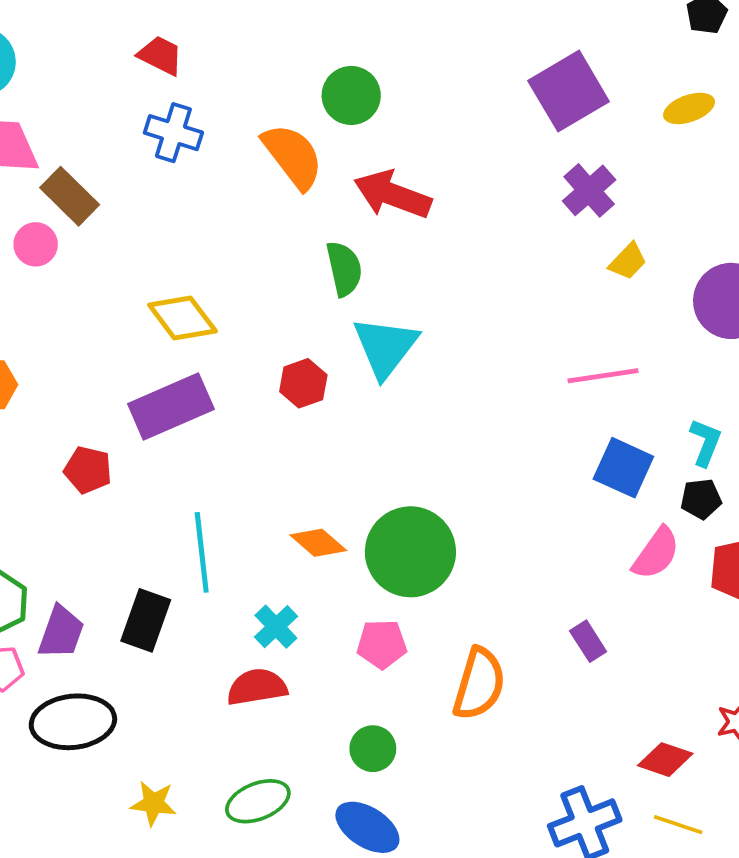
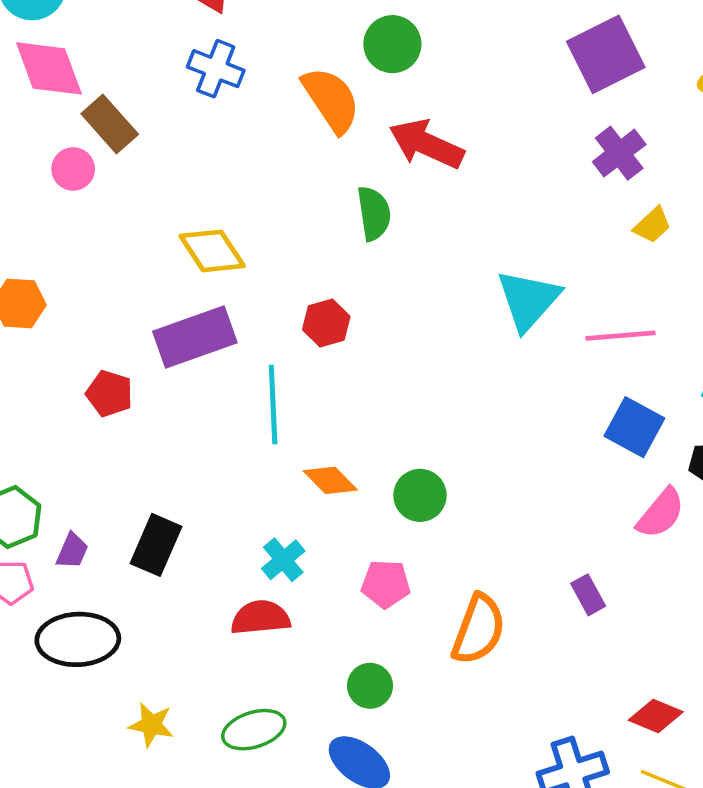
cyan triangle: (385, 347) -> (528, 300), moved
cyan line: (202, 552) -> (273, 404), moved
green circle: (410, 552) -> (420, 495), size x0.6
purple trapezoid: (61, 632) -> (72, 551), size x0.7

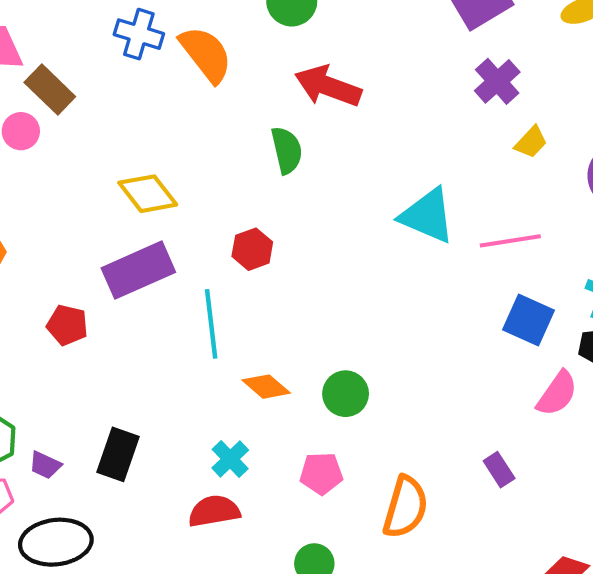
orange semicircle: (331, 100) -> (206, 54), moved
cyan triangle: (528, 300) -> (427, 216), turned -44
purple trapezoid: (72, 551) -> (45, 465), turned 96

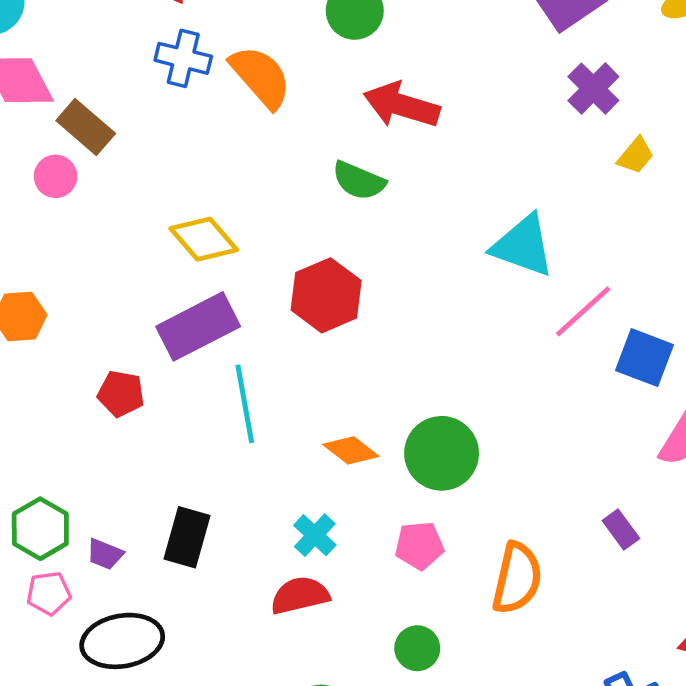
green semicircle: (287, 150) -> (359, 181), turned 129
pink line: (510, 241) -> (583, 311), moved, turned -30
red hexagon: (252, 249) -> (326, 295), size x1.5
cyan line: (211, 324) -> (245, 404), moved
green circle: (346, 394) -> (442, 453), size x1.4

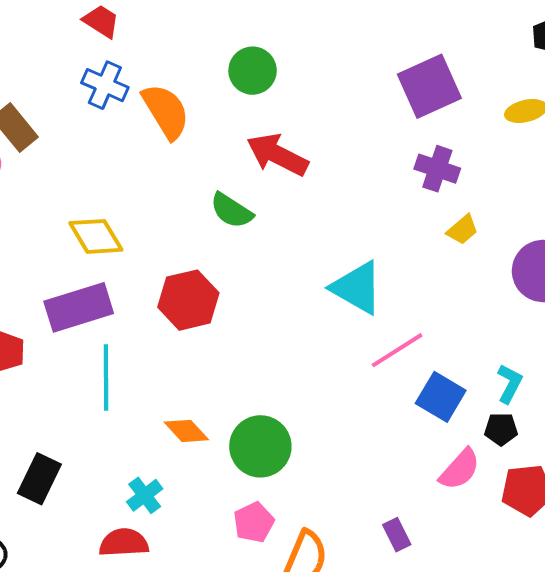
purple cross: (593, 89) -> (437, 169), turned -36
pink pentagon: (419, 546) -> (254, 522), moved, turned -30

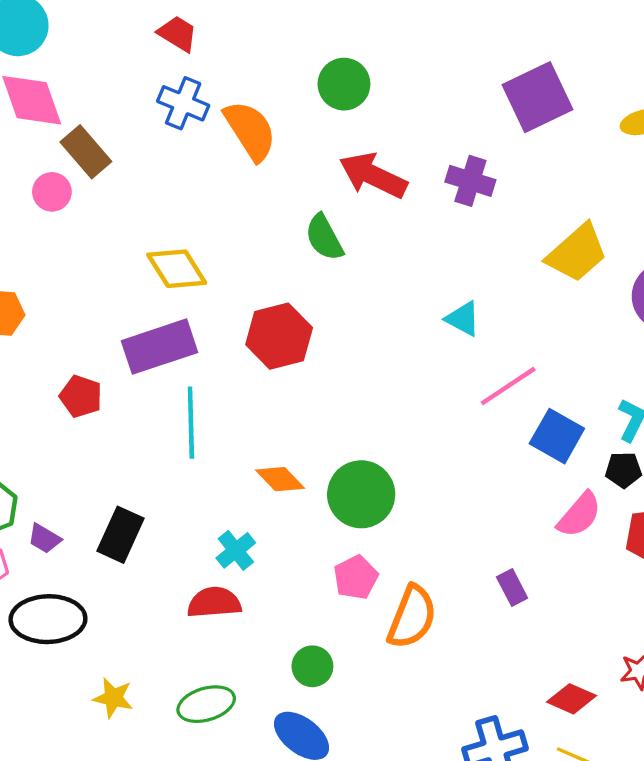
purple cross: (437, 169) -> (470, 181), moved
green semicircle: (232, 211) -> (324, 237), turned 30
yellow trapezoid: (462, 230) -> (577, 253), size x1.8
cyan triangle: (357, 288) -> (463, 319), size x0.6

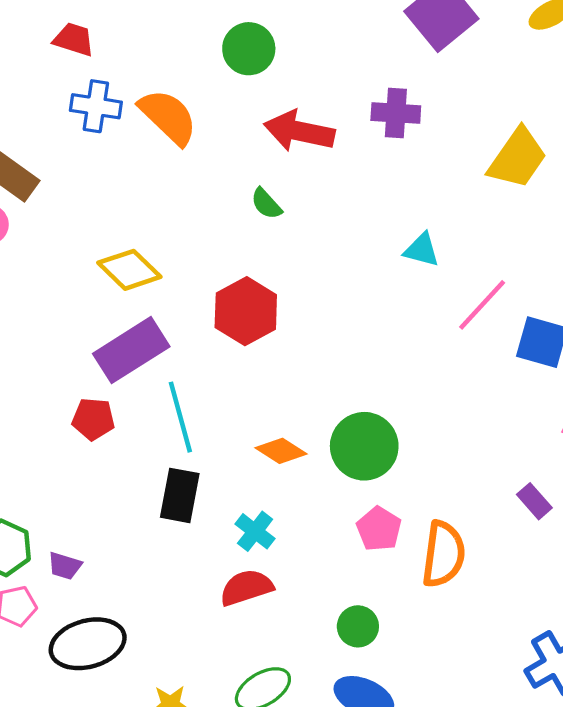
green semicircle: (324, 237) -> (266, 204), size x0.7
red pentagon: (81, 396) -> (93, 419), moved
black rectangle: (121, 535) -> (180, 495), moved

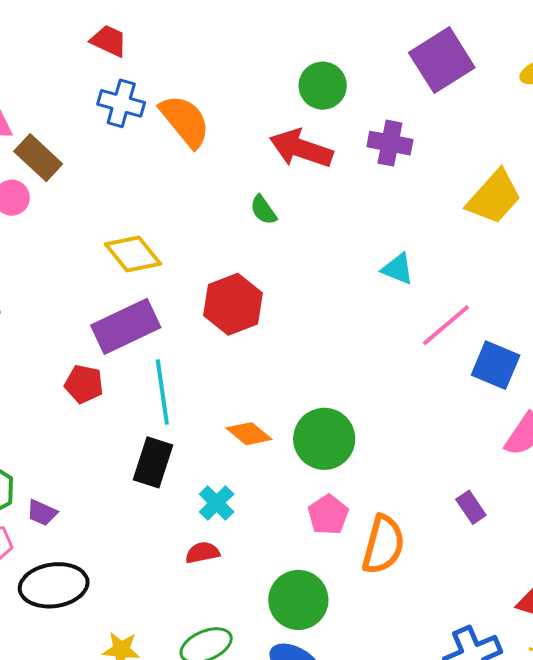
green circle: (249, 49) -> (323, 86), moved
red semicircle: (246, 588) -> (202, 553), size x0.7
green circle: (358, 626) -> (298, 600), size x1.6

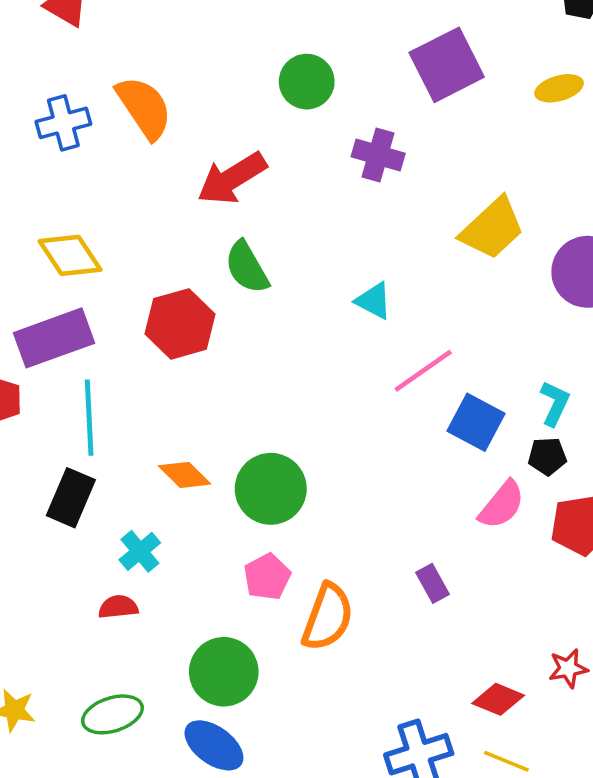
blue cross: (121, 103) -> (63, 123), moved, turned -36
red arrow: (301, 148) -> (232, 178), moved, turned -56
green semicircle: (263, 210) -> (247, 267), moved, size x1.5

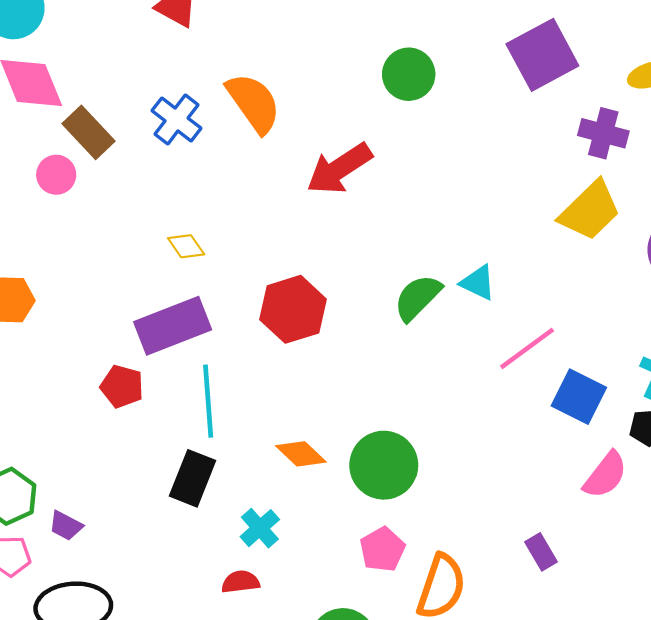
blue cross: (63, 123) -> (177, 119), turned -36
purple cross: (378, 155) -> (603, 133), moved
yellow diamond: (70, 255) -> (186, 246), size x0.6
green semicircle: (247, 267) -> (418, 298), moved, turned 76

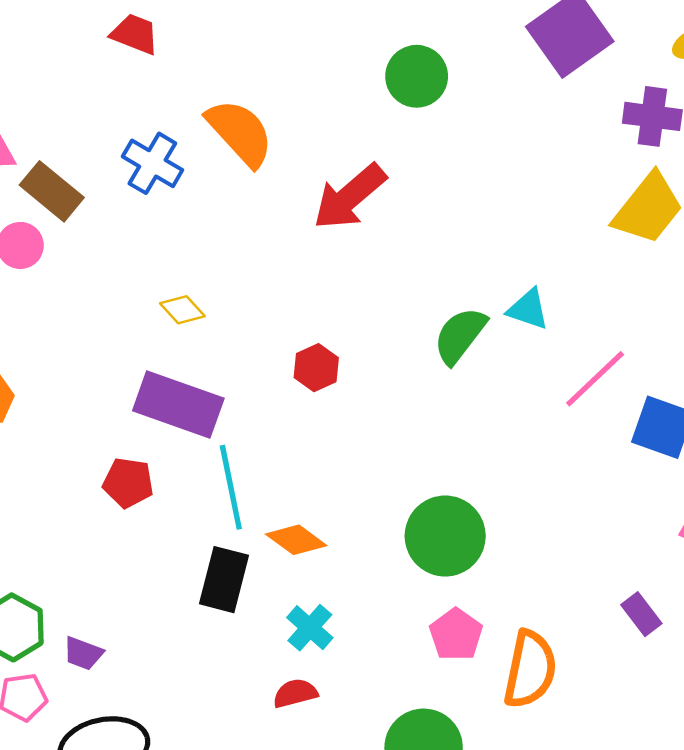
red hexagon: (293, 309) -> (316, 368), size x0.6
purple rectangle: (173, 326) -> (178, 404), turned 48
orange diamond: (301, 454) -> (296, 540), moved

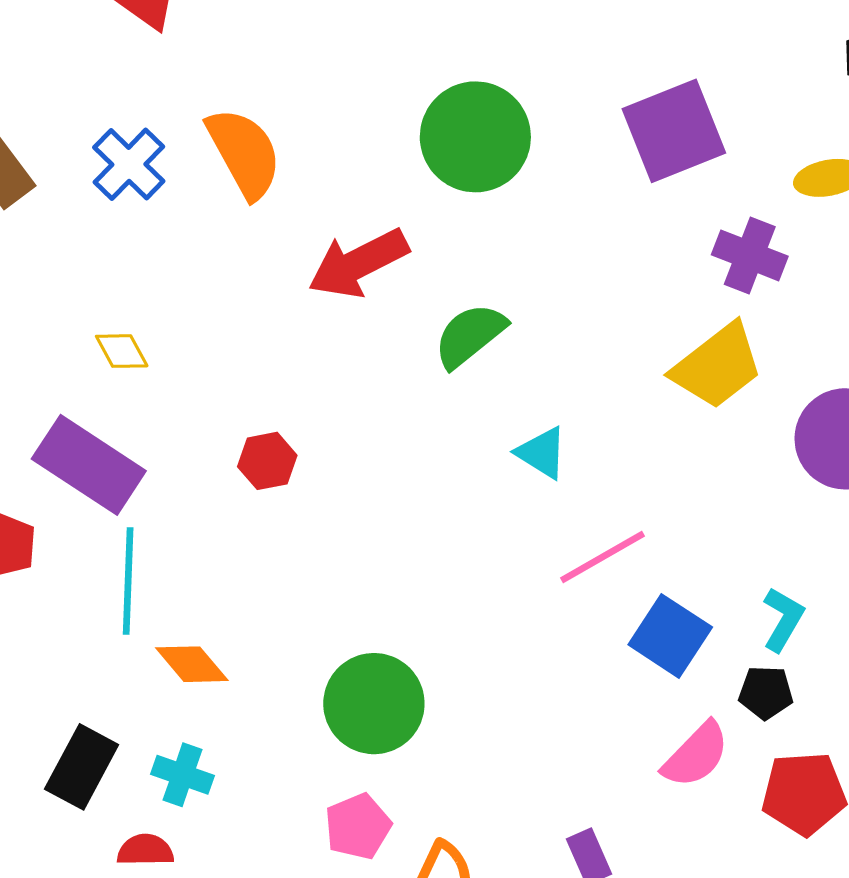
green circle: (417, 76) -> (475, 137), size x1.4
green semicircle: (460, 335) -> (470, 335), moved
black rectangle: (224, 580) -> (82, 767), moved
cyan cross: (310, 628) -> (183, 775), turned -36

